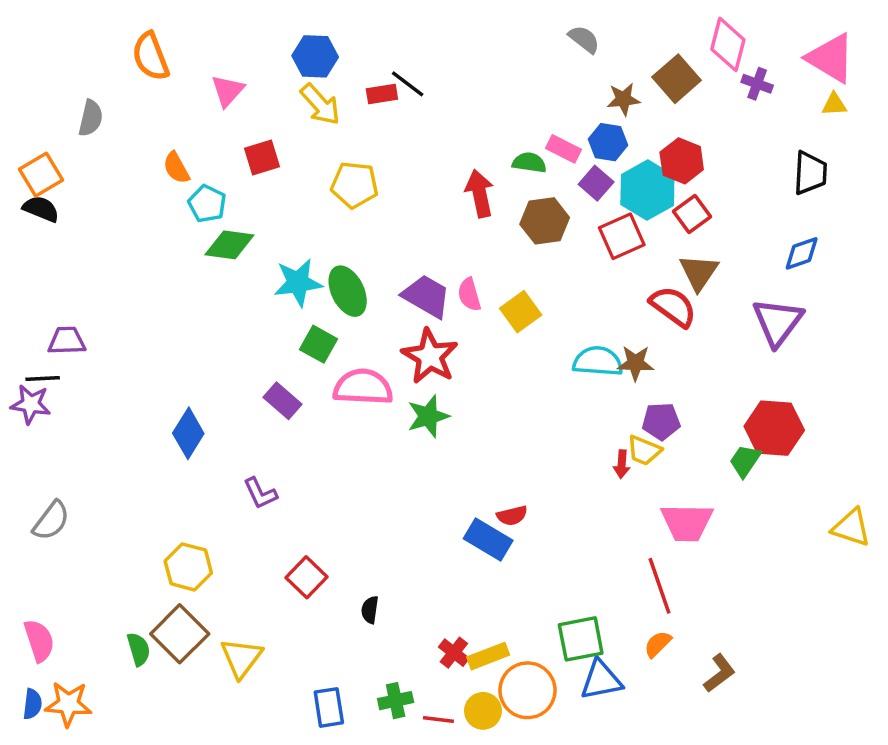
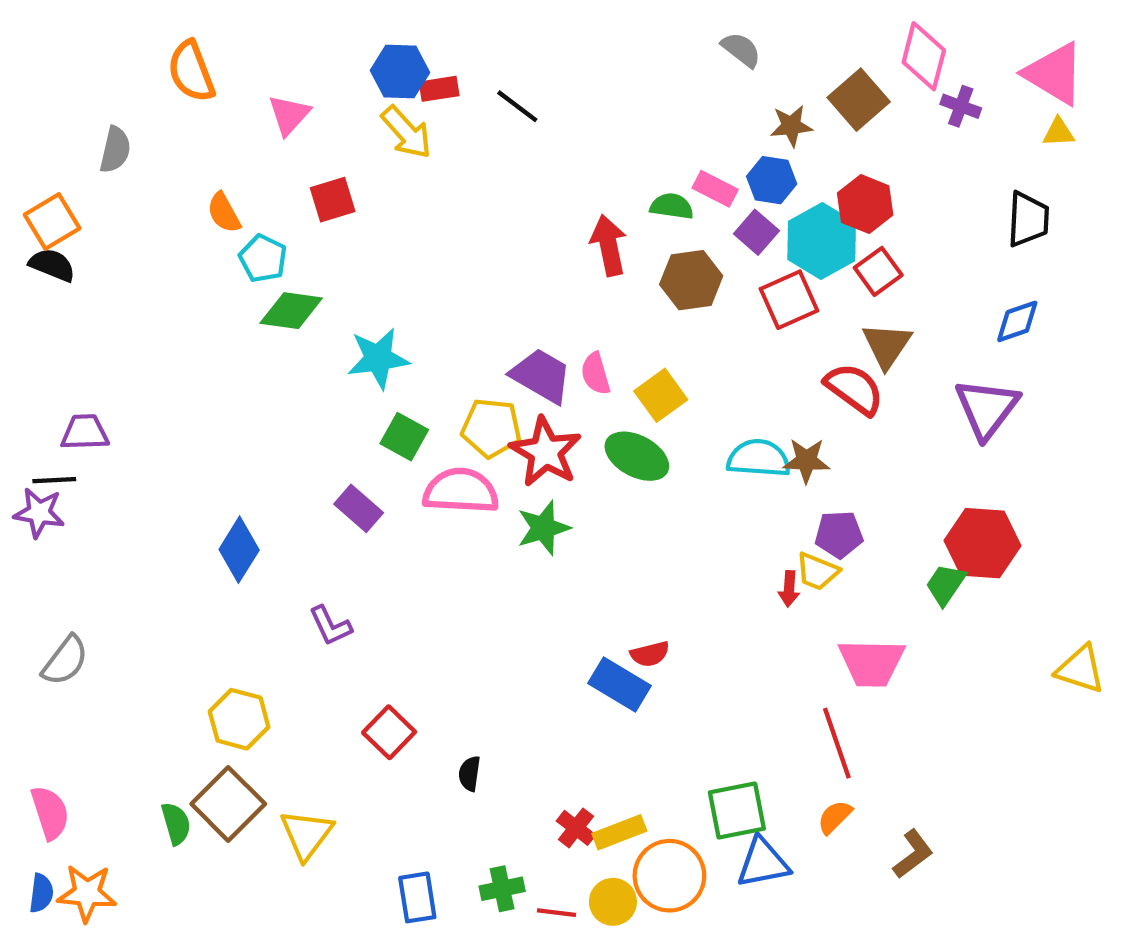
red rectangle: (382, 94) -> (439, 89), moved
yellow pentagon: (354, 185) -> (491, 428), moved
green ellipse: (348, 291) -> (637, 456), moved, turned -36

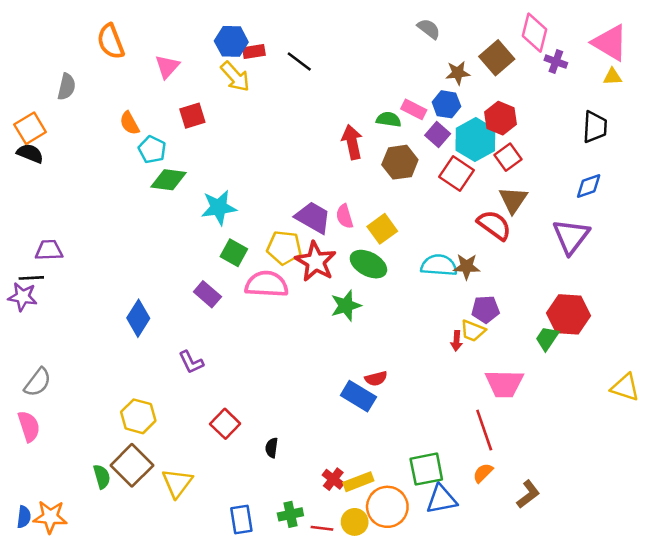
red square: (789, 300) -> (457, 173), turned -32
green star: (543, 528) -> (346, 306), moved
pink semicircle: (50, 813) -> (29, 426), moved

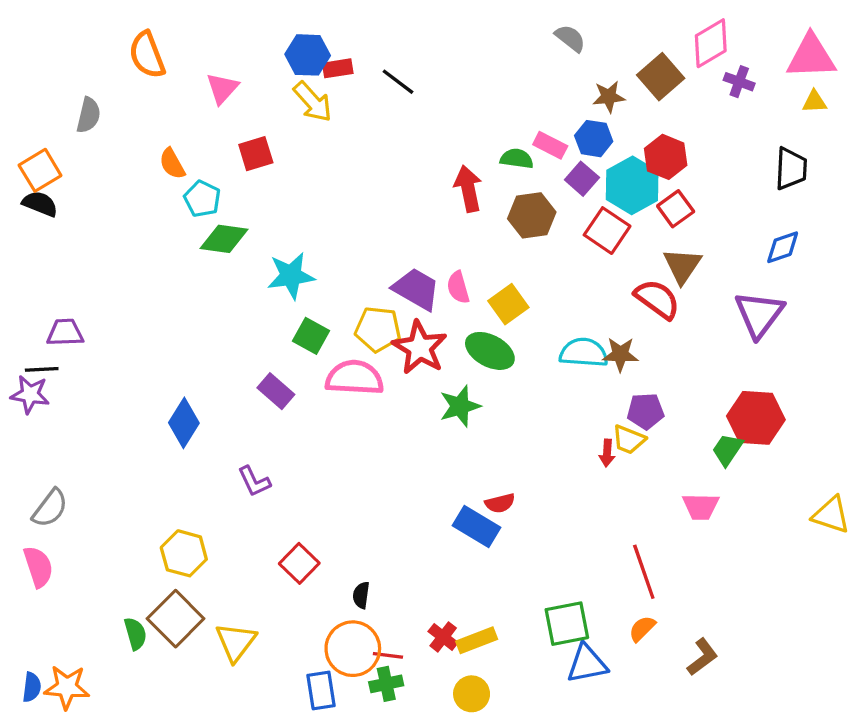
pink diamond: (534, 33) -> (711, 43), turned 45
pink triangle: (610, 43) -> (811, 57), turned -33
pink trapezoid: (504, 384) -> (701, 507), moved, size x0.7
orange circle: (387, 507) -> (353, 649), moved
red line: (322, 528) -> (388, 655), moved

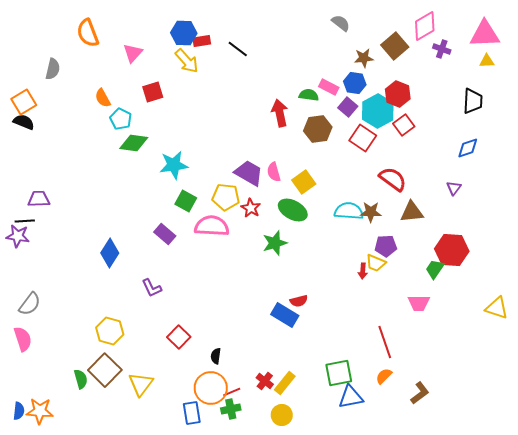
brown triangle: (682, 266) -> (412, 212), moved, turned 50
purple triangle: (759, 314) -> (454, 188), size x0.5
red star: (420, 348) -> (251, 208), size x0.6
yellow rectangle: (477, 640) -> (285, 383), turned -30
red line: (388, 655) -> (232, 392), turned -30

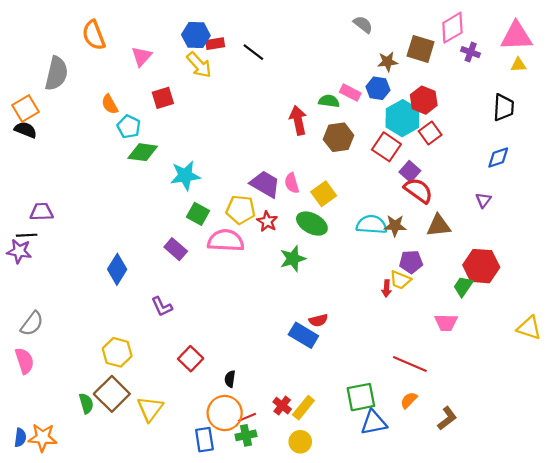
brown square: (395, 46) -> (421, 49), turned -32
gray semicircle: (53, 69) -> (56, 73), size x1.5
purple square: (348, 107) -> (410, 171), moved
red line: (385, 342) -> (410, 364), turned -48

